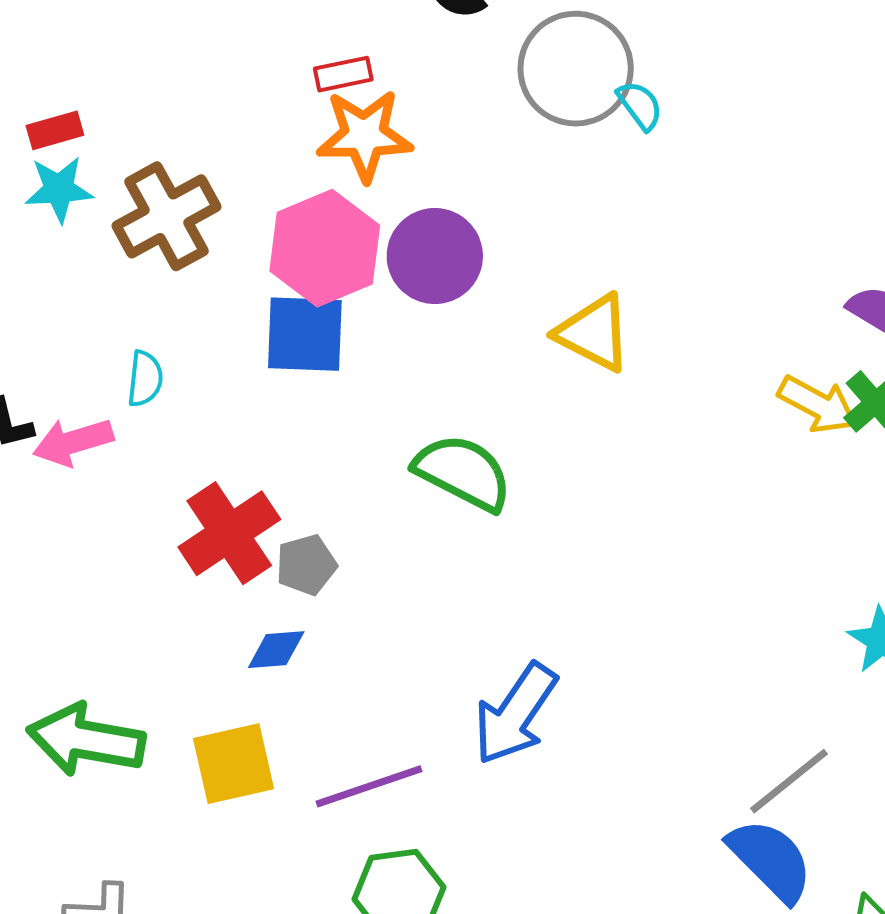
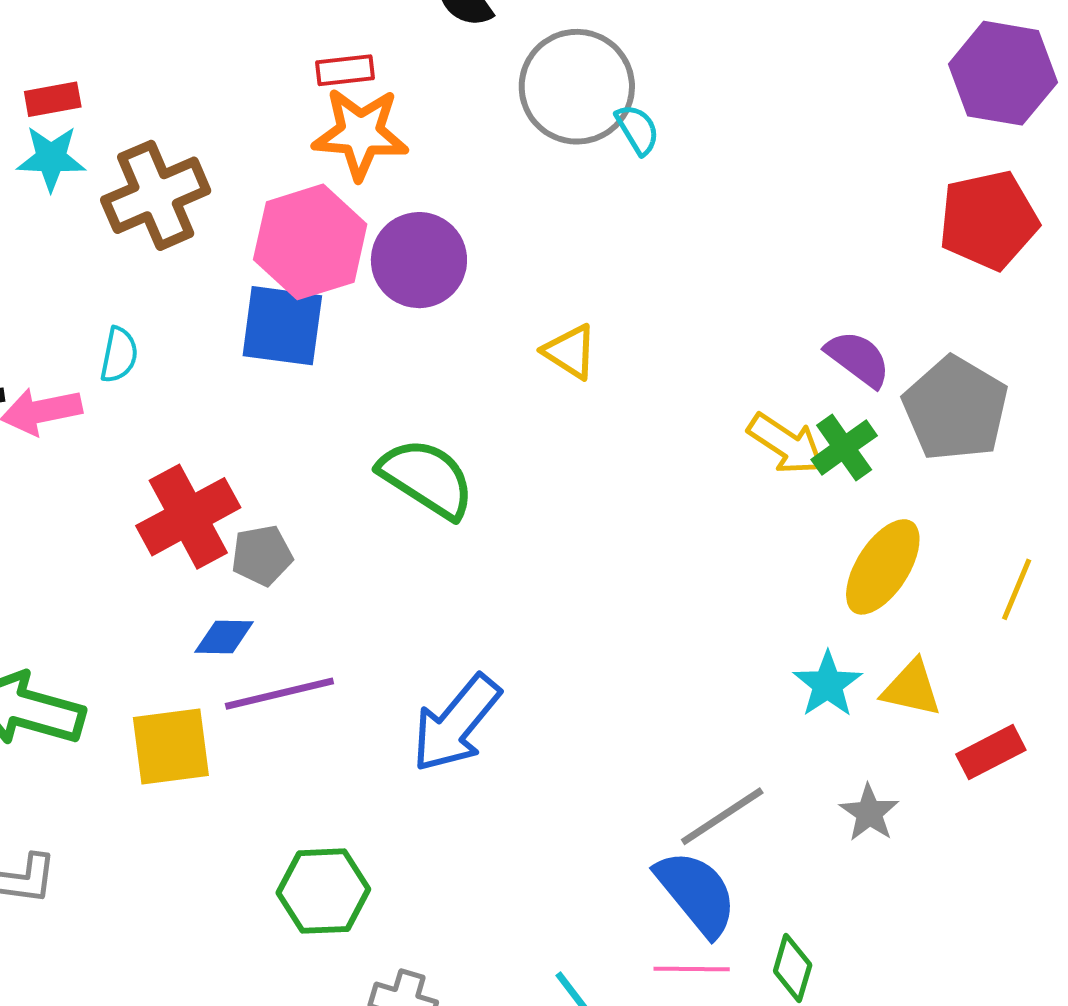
yellow triangle: (594, 333) -> (570, 352), size x0.7
purple line: (369, 786) -> (279, 694), moved

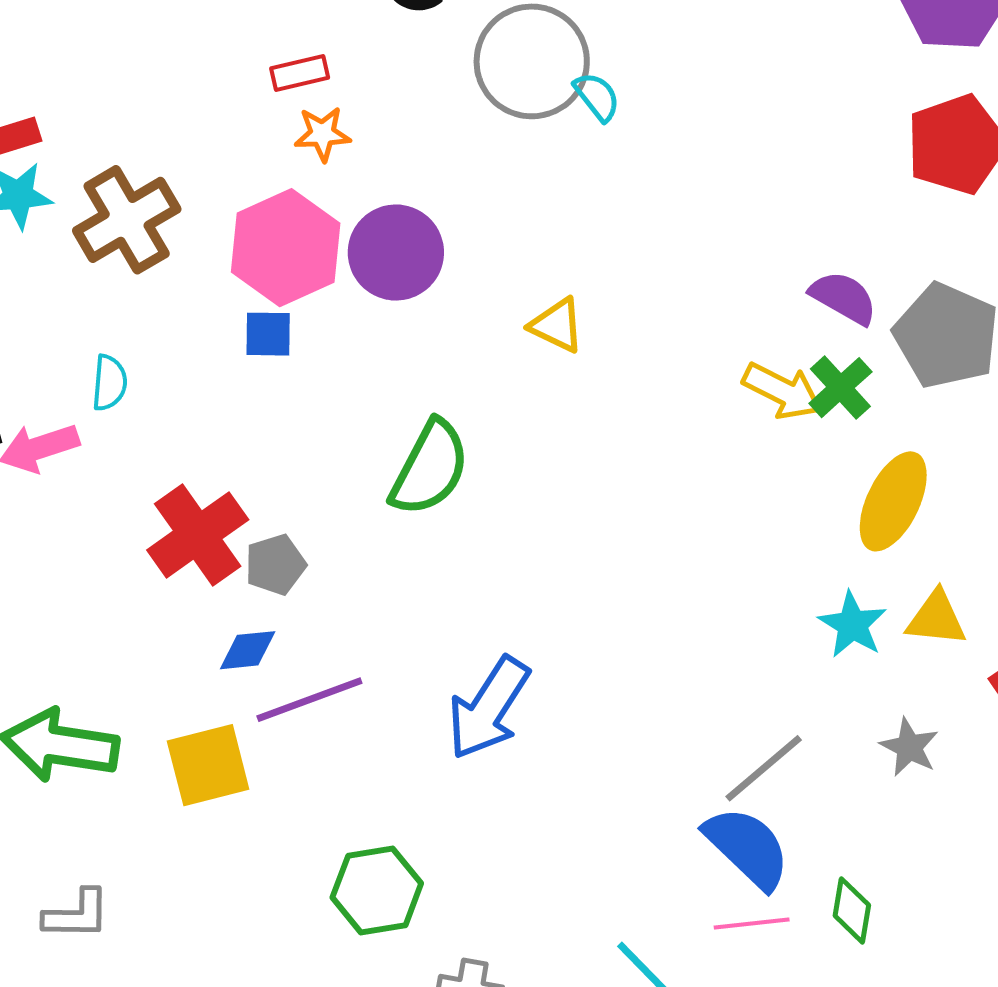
orange star: (360, 133) -> (322, 134), size x0.6
blue square: (282, 326) -> (268, 334), size x0.6
green semicircle: (427, 478) -> (430, 468), turned 92

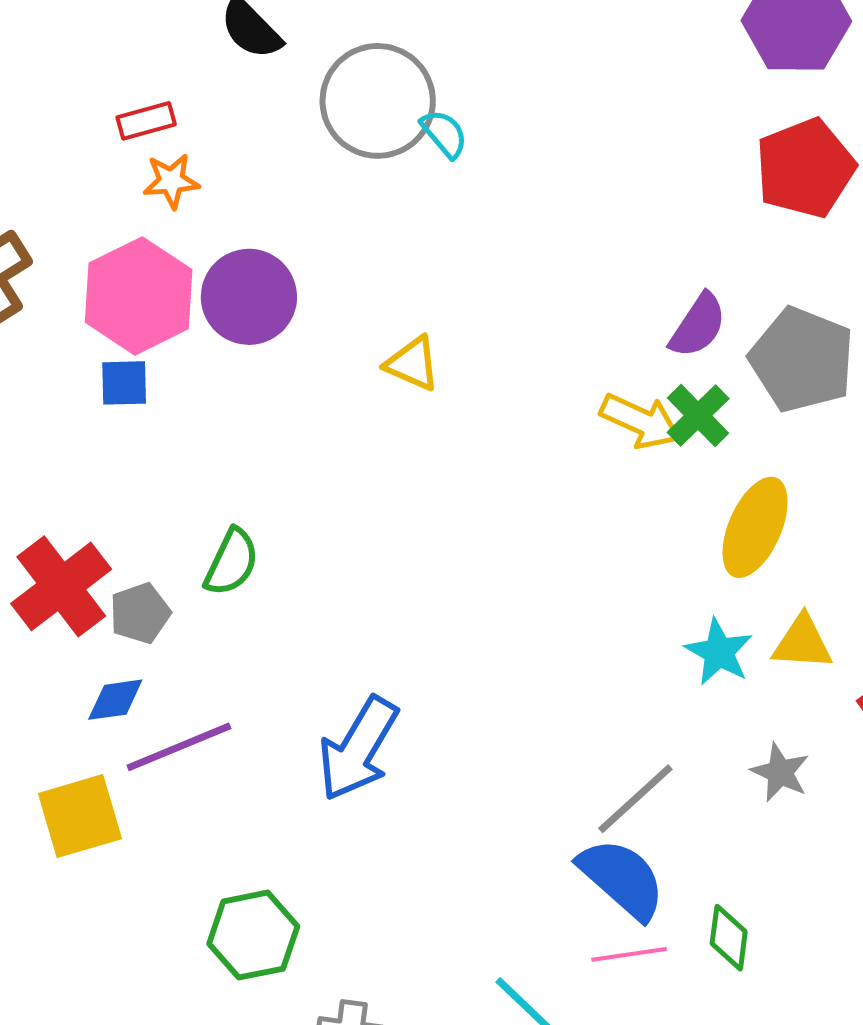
purple semicircle: (844, 298) -> (698, 326), turned 96
green semicircle: (430, 468) -> (232, 562), moved, size x0.7

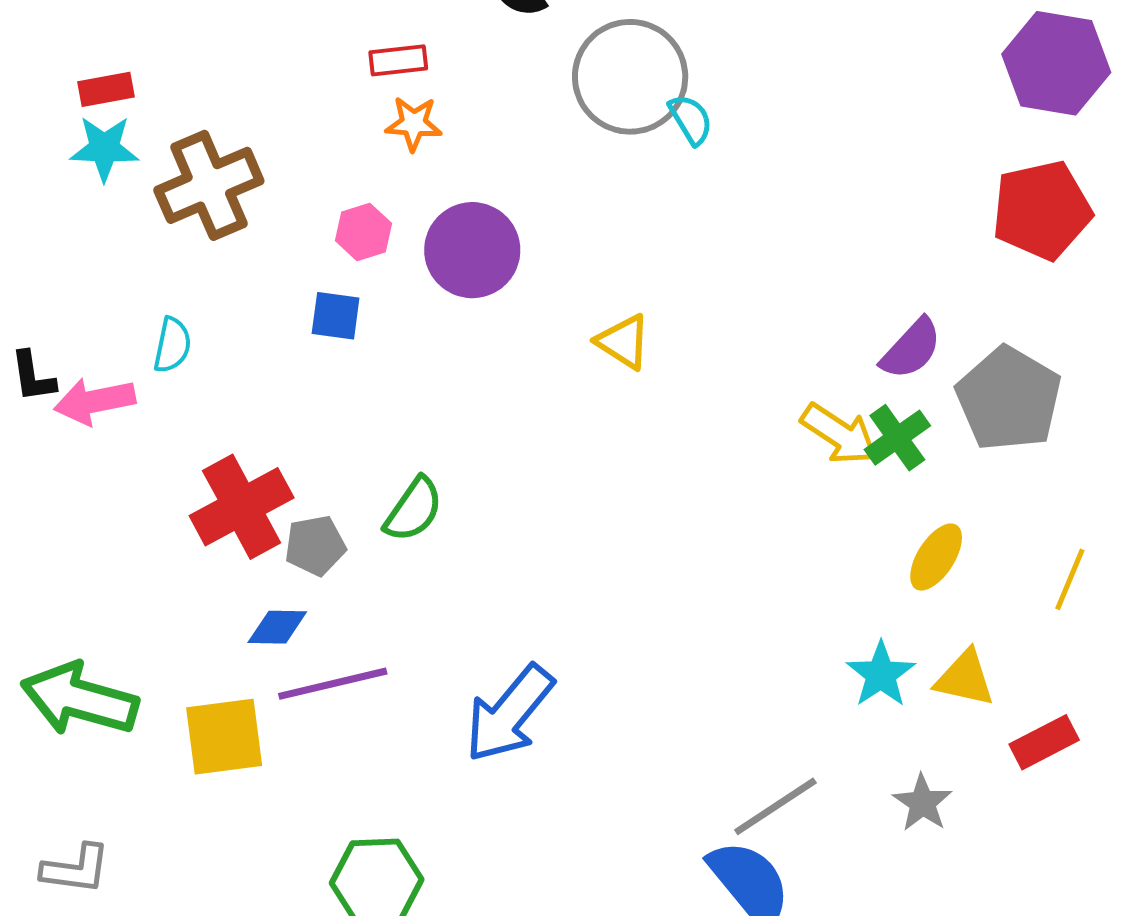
pink hexagon: (139, 296) -> (363, 232), size x0.5
yellow ellipse: (755, 527) -> (936, 557), size x0.7

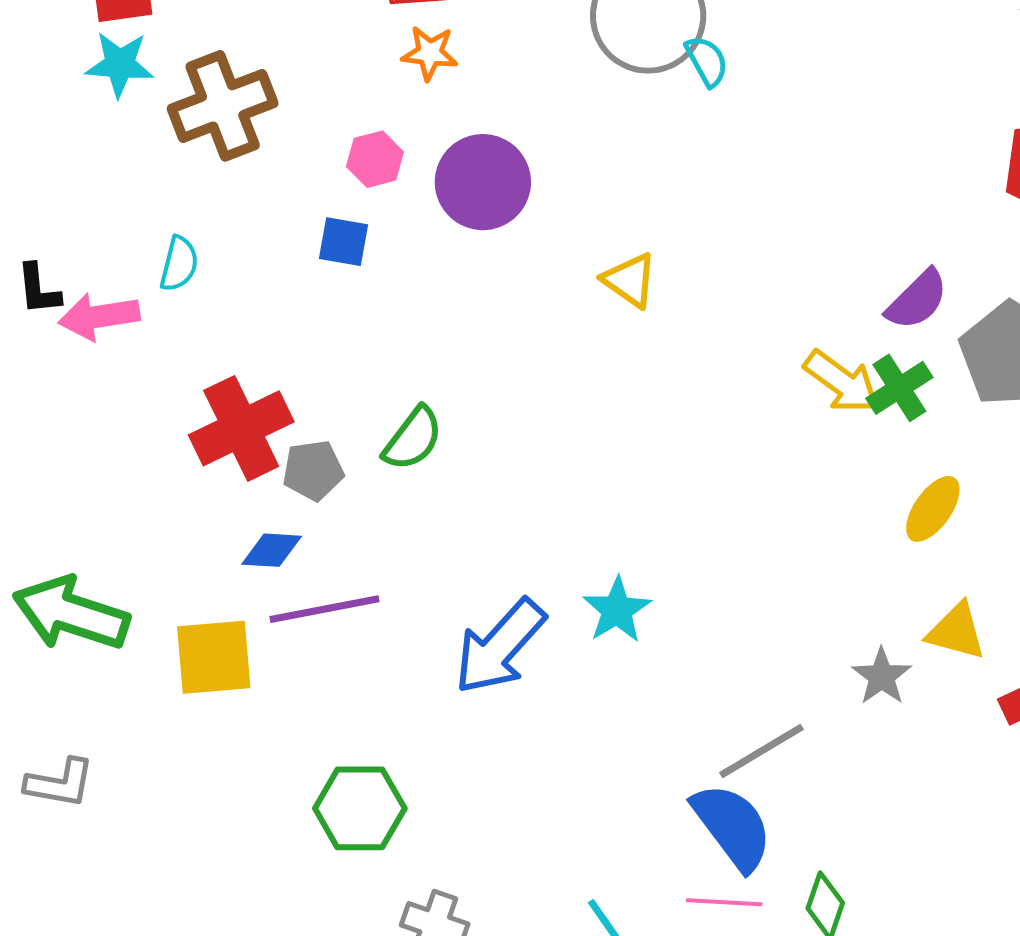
cyan star: (881, 674) -> (617, 610), moved
gray star: (922, 803) -> (882, 676), moved

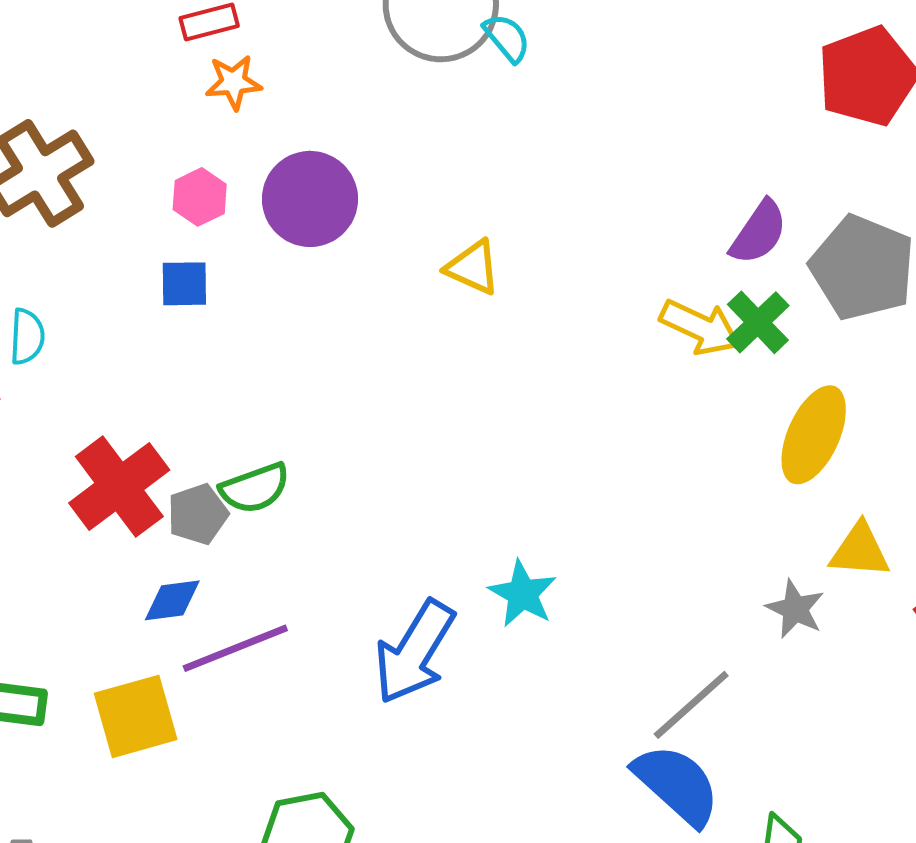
green semicircle: (413, 439) -> (255, 488), moved, turned 44
yellow ellipse: (933, 509) -> (814, 435), size x1.4

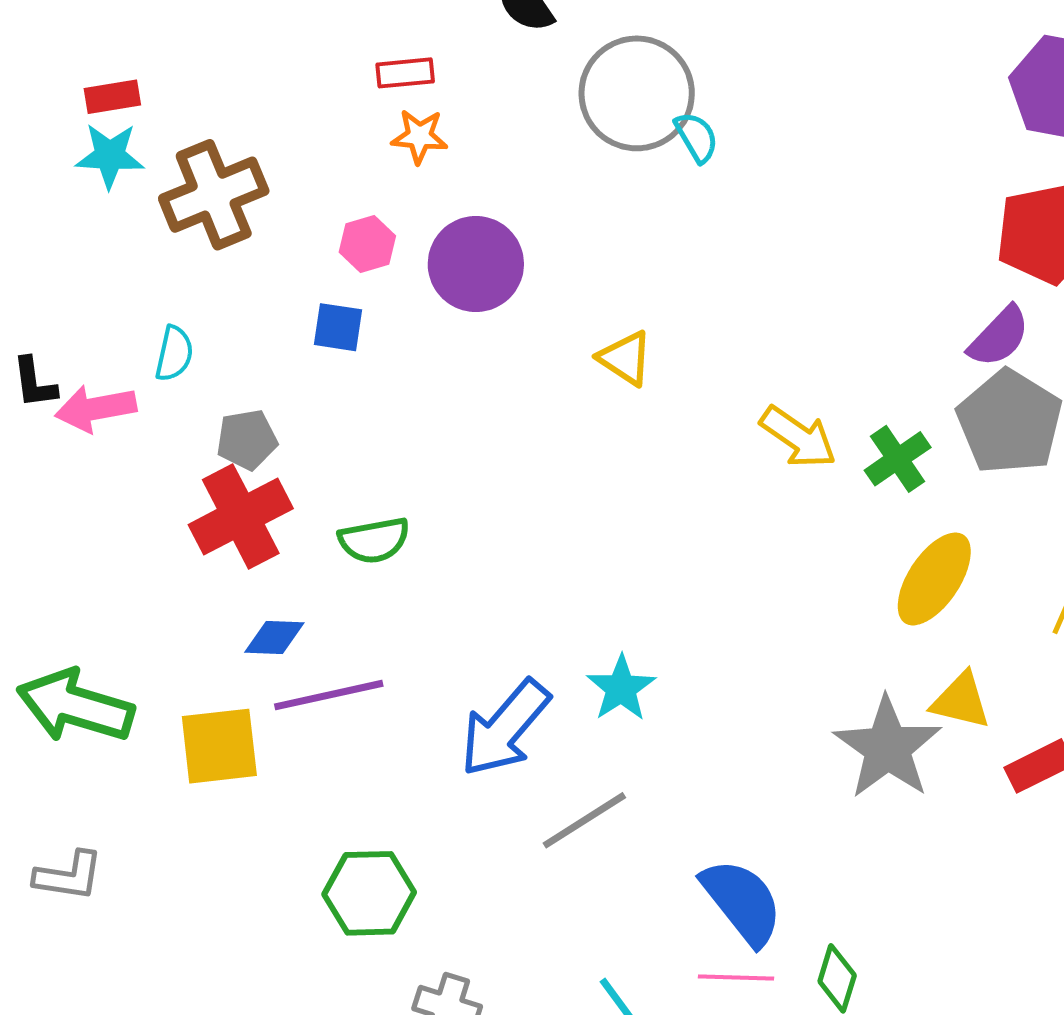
purple semicircle: (759, 232) -> (999, 337), moved
yellow arrow: (700, 327) -> (798, 437), moved
gray pentagon: (198, 514) -> (247, 440), moved
gray star: (795, 609) -> (888, 748), size x1.8
gray line: (691, 705) -> (584, 820), moved

